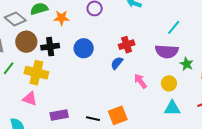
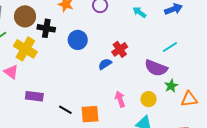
red cross: (127, 45) -> (120, 49), turned -35
pink arrow: (140, 81) -> (120, 99), moved

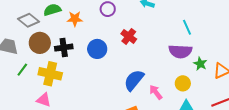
cyan line: (170, 47) -> (187, 27), turned -63
red cross: (120, 49) -> (129, 36), moved
blue semicircle: (105, 64) -> (134, 80), moved, size x1.6

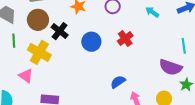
black cross: (64, 48) -> (60, 31), turned 30
green line: (22, 70) -> (14, 41), turned -56
blue semicircle: (134, 80) -> (118, 82), size x0.7

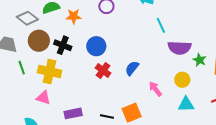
red cross: (125, 38) -> (103, 70), moved
cyan line: (184, 46) -> (161, 25), moved
blue semicircle: (118, 82) -> (132, 68), moved

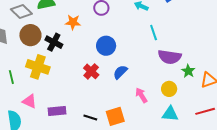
orange star: (74, 16) -> (73, 22), moved
blue circle: (96, 46) -> (106, 46), moved
green line: (22, 68) -> (11, 77), moved
pink triangle: (43, 98) -> (29, 101), moved

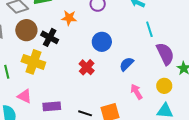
purple semicircle: (170, 57) -> (165, 54), turned -125
blue semicircle: (120, 72) -> (127, 64), moved

